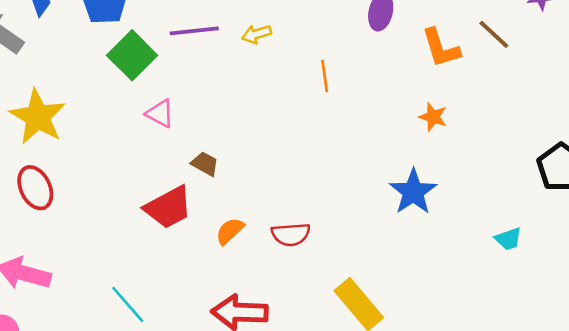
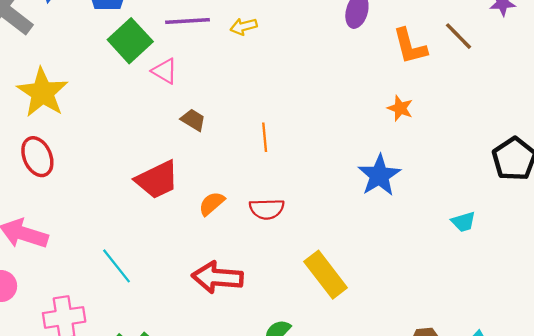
orange line: (325, 76) -> (265, 137), moved
pink triangle: (160, 113) -> (165, 71), moved
brown trapezoid: (205, 164) -> (193, 120), moved

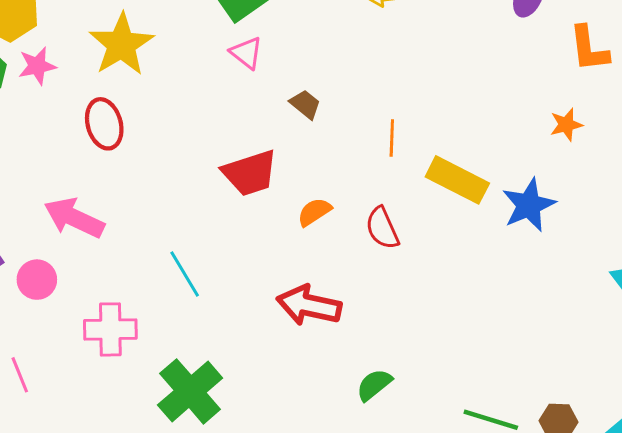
pink triangle: (165, 71) -> (246, 53), moved
orange star: (400, 108) -> (566, 125), turned 30
red semicircle: (267, 209) -> (382, 228), turned 60
yellow rectangle: (326, 275) -> (457, 180), moved, turned -33

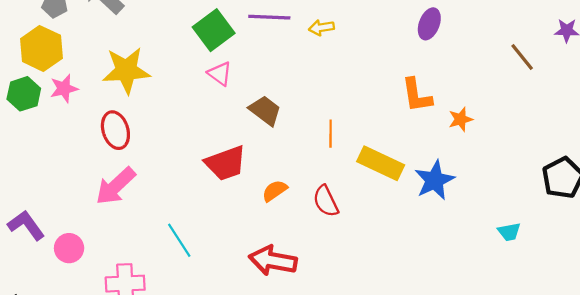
yellow star: (121, 45) -> (126, 70), turned 30
orange L-shape: (589, 49) -> (417, 95), moved
brown trapezoid: (305, 104) -> (265, 111), size x1.4
pink arrow: (74, 218) -> (116, 186), moved, turned -66

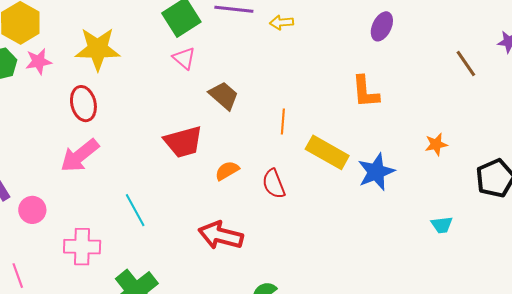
orange star: (461, 119) -> (436, 144), moved

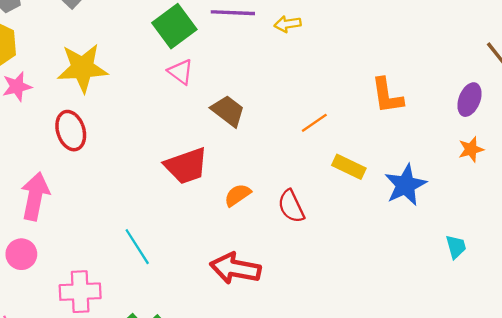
purple ellipse: (382, 26) -> (469, 100), moved
orange line: (283, 121) -> (314, 123), moved, turned 55
yellow rectangle: (327, 152) -> (349, 167), size x0.7
pink arrow: (80, 156) -> (35, 196), moved, turned 144
cyan trapezoid: (442, 225) -> (456, 247), moved, turned -95

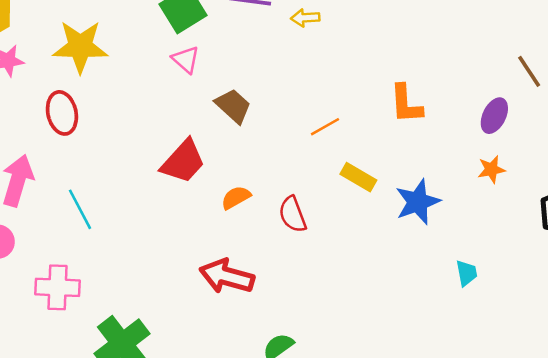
red trapezoid: (186, 166) -> (183, 161), turned -33
cyan line: (137, 247) -> (80, 209), moved

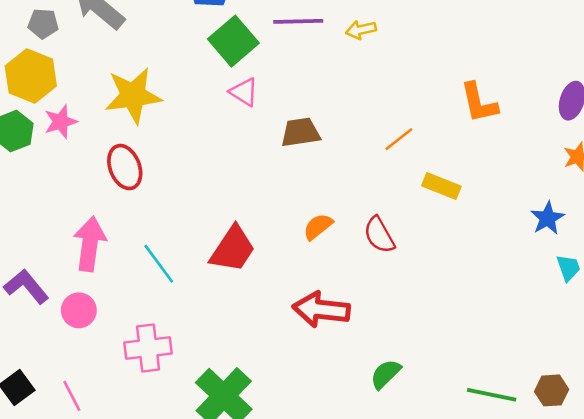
brown trapezoid: (233, 106) -> (301, 132), turned -42
red trapezoid: (183, 161) -> (233, 249), moved
blue star: (418, 202) -> (548, 218), moved, size x0.7

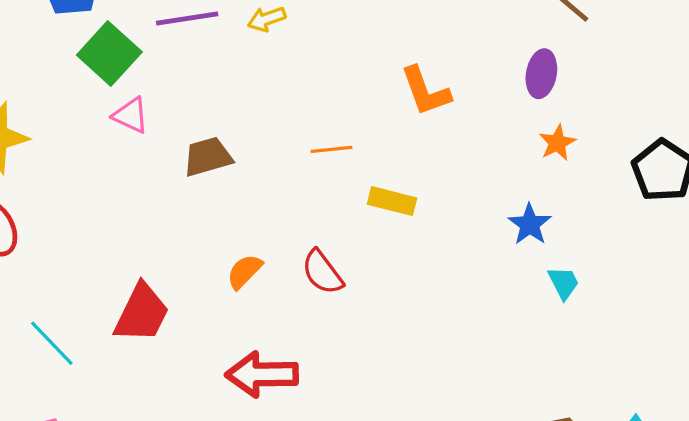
orange line: (399, 139) -> (331, 149), turned 40

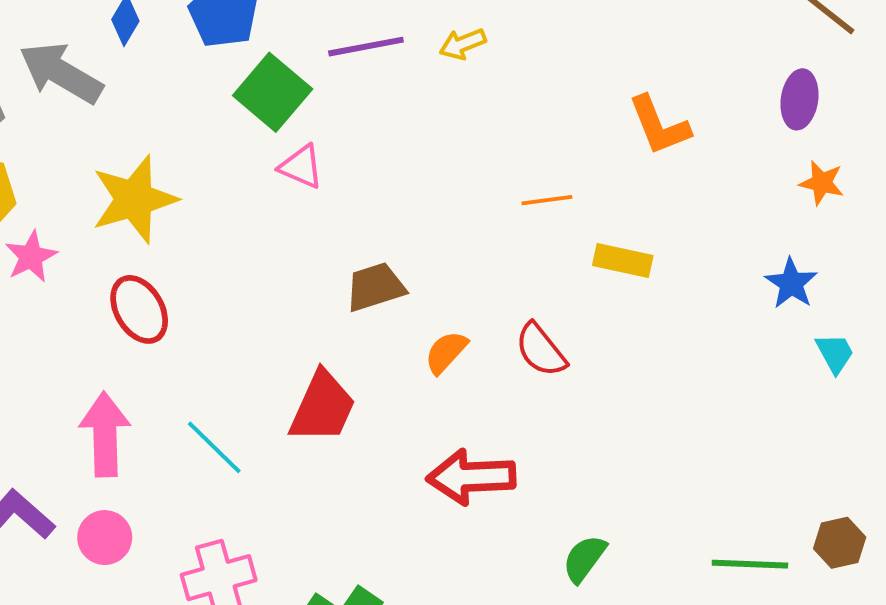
orange star: (557, 143) -> (822, 183), turned -30
brown trapezoid: (208, 157) -> (375, 287), moved

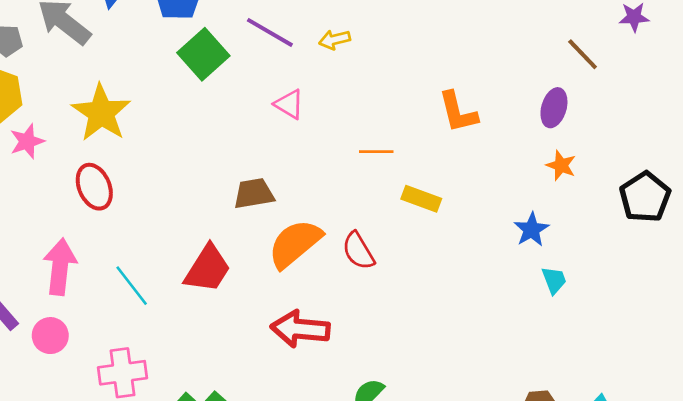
purple line: (366, 47) -> (270, 32), turned 33
pink triangle: (301, 167) -> (289, 104), moved
yellow star: (134, 199) -> (101, 113), turned -30
orange semicircle: (446, 352) -> (295, 244), size x1.8

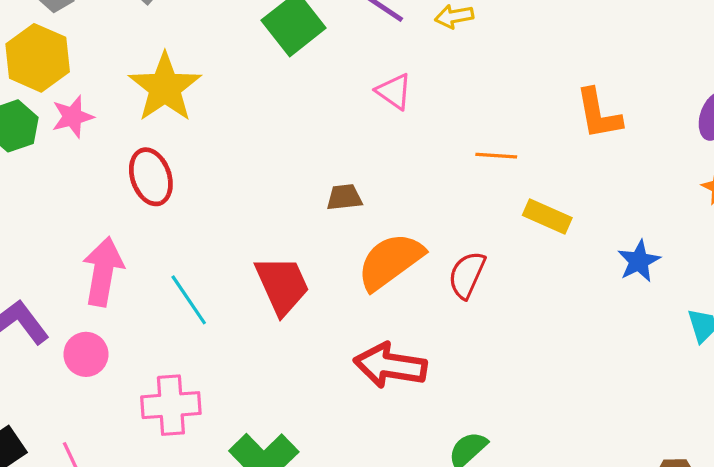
brown trapezoid: (254, 194) -> (344, 197), size x0.7
blue star: (531, 230) -> (639, 261), moved
red semicircle: (358, 251) -> (467, 275), turned 51
red trapezoid: (207, 269) -> (282, 285), turned -60

